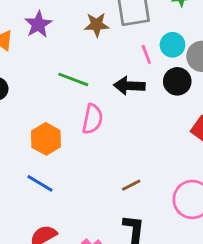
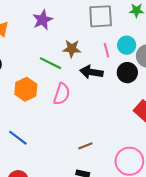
purple star: (38, 24) -> (43, 20), moved
brown star: (97, 25) -> (72, 49), moved
orange hexagon: (46, 139) -> (26, 89), moved

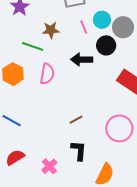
black arrow: (91, 72) -> (82, 60), moved

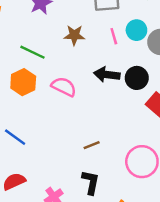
black circle: (106, 45) -> (137, 78), moved
green line: (33, 46) -> (33, 52), moved
pink semicircle: (47, 74) -> (64, 87), turned -80

